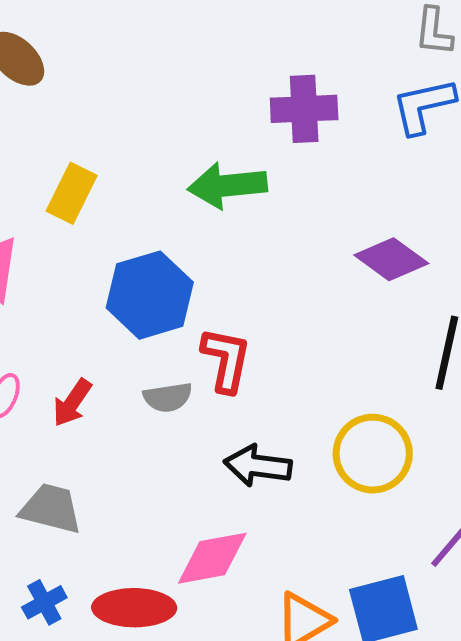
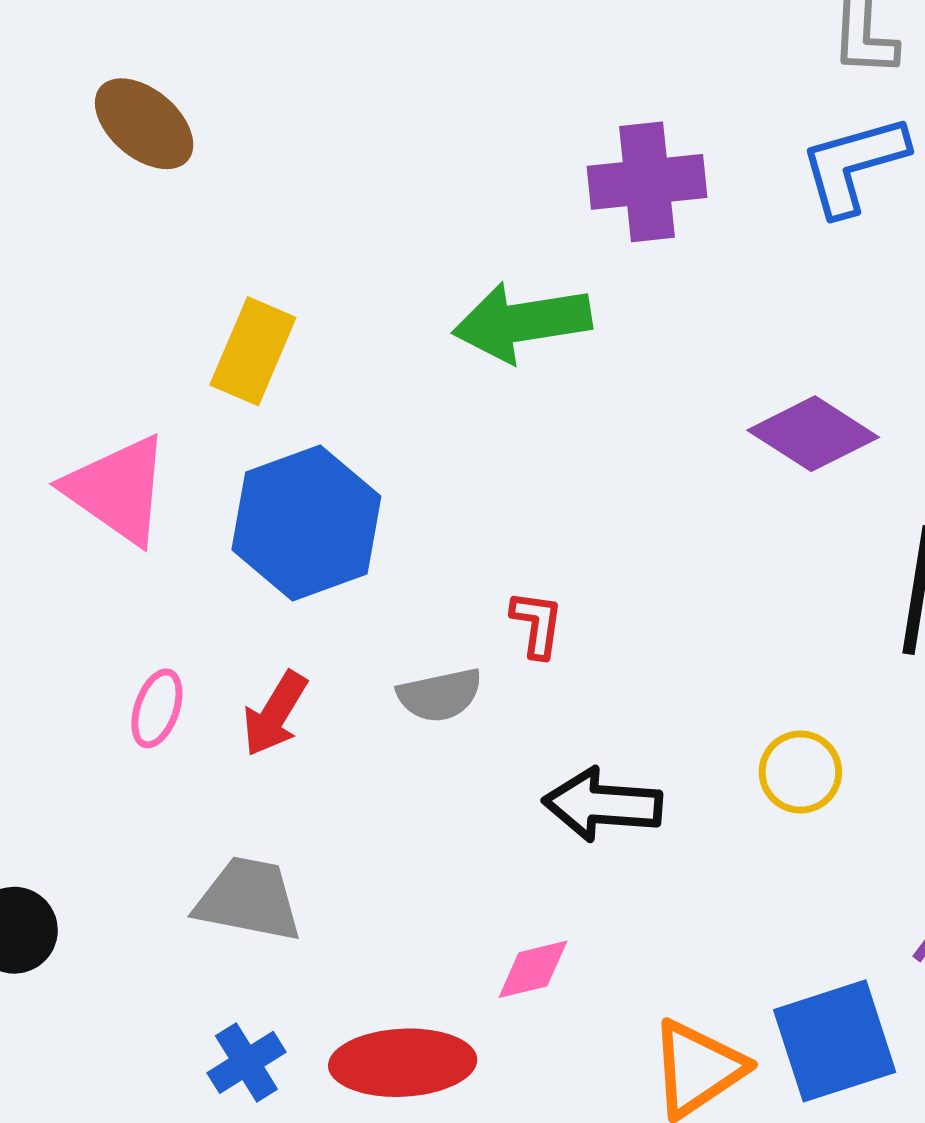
blue hexagon: (150, 295) -> (306, 523), moved
red L-shape: (226, 360) -> (537, 624), size x0.6
yellow circle: (373, 454) -> (800, 772), size x0.6
pink diamond: (212, 558) -> (533, 969), size x0.6

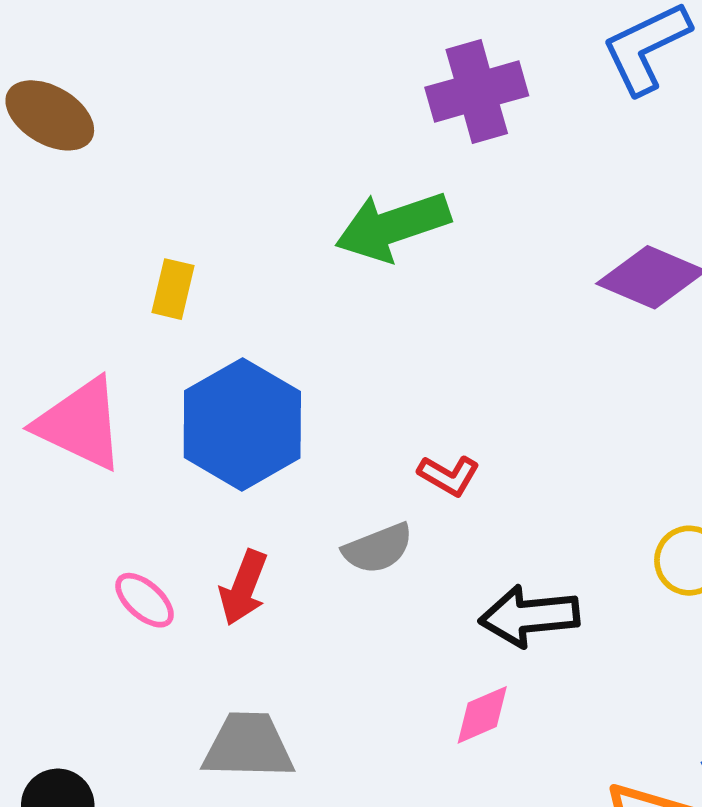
yellow rectangle: (253, 351) -> (173, 289), size x0.7
red L-shape: (537, 624) -> (449, 475), turned 122
pink ellipse: (157, 708) -> (145, 600), turned -58
pink diamond: (533, 969) -> (482, 715), moved

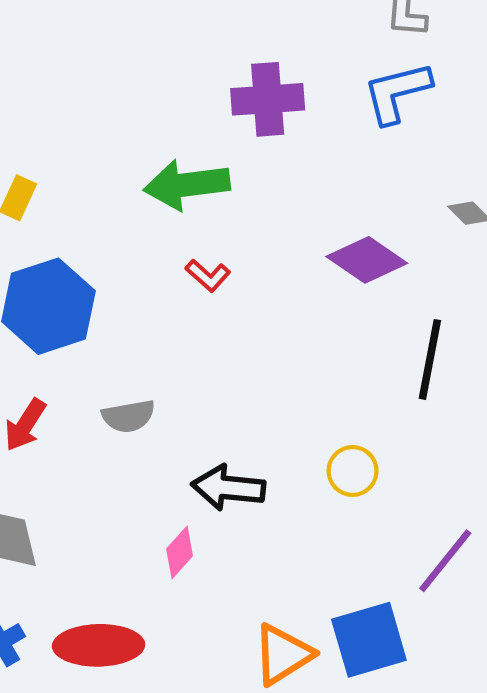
red L-shape: (449, 475) -> (208, 275), moved
pink diamond: (482, 715) -> (180, 552), turned -36

